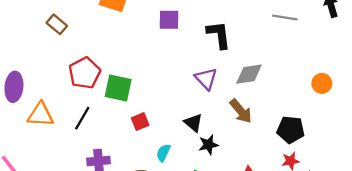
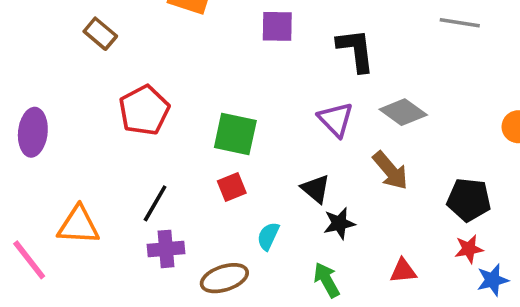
gray diamond: (249, 74) -> (403, 112), turned 44
green square: (118, 88) -> (235, 134), moved
orange triangle: (41, 115) -> (78, 225), moved
black line: (82, 118) -> (155, 203), moved

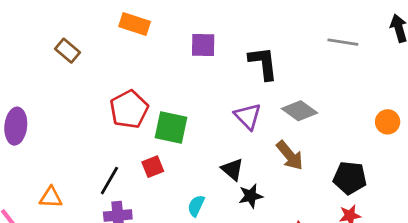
red pentagon: (144, 110) -> (129, 109), moved
red square: (232, 187) -> (153, 167), moved
orange triangle: (78, 225) -> (51, 197), size x0.7

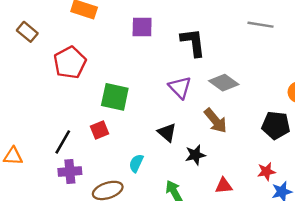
red pentagon: (129, 109) -> (70, 63), moved
black pentagon: (350, 178) -> (276, 125), moved
black star: (251, 196) -> (195, 155), moved

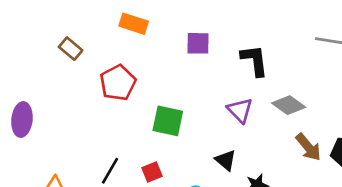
brown arrow: (215, 121) -> (308, 147), moved
red square: (99, 130) -> (152, 172), moved

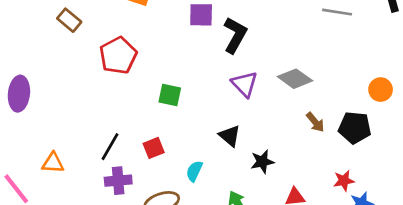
black L-shape: (254, 60) -> (235, 35), moved, turned 36
green square: (168, 121) -> (170, 95), size x0.7
brown arrow: (308, 147) -> (315, 122), size x0.7

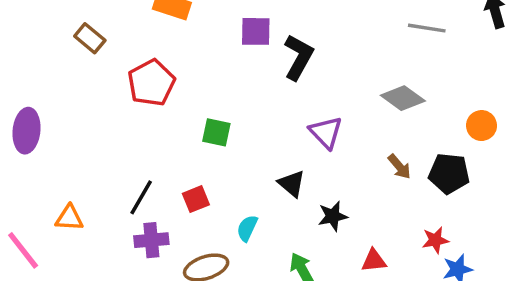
gray diamond: (295, 79) -> (403, 98), moved
purple triangle: (245, 84) -> (326, 132), moved

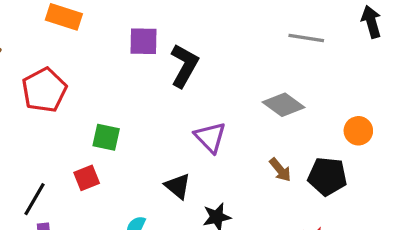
red square: (196, 199) -> (87, 178), moved

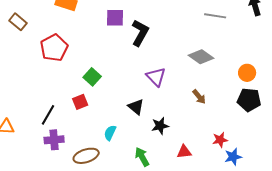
green square: (106, 137) -> (92, 77), turned 30
black pentagon: (327, 176) -> (249, 100), moved

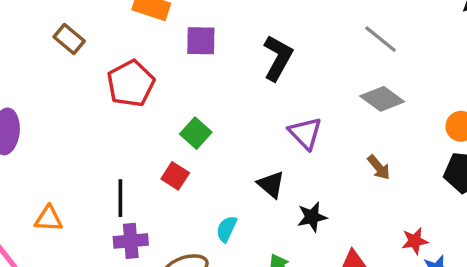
gray line: (215, 16) -> (381, 39), moved, turned 30
purple square: (115, 18) -> (201, 41), moved
red square: (80, 102) -> (175, 176), turned -35
black line: (48, 115) -> (120, 198), turned -30

